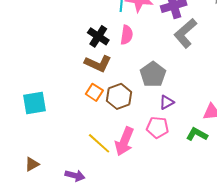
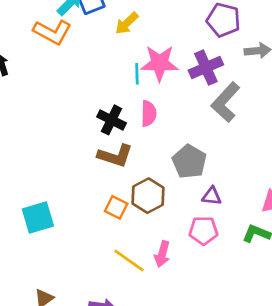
orange square: (94, 92) -> (116, 207), moved
purple triangle: (167, 102) -> (212, 196), turned 42
pink arrow: (124, 141) -> (162, 254), size x0.7

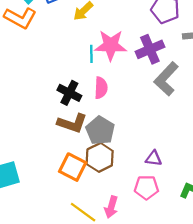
gray pentagon: (189, 162) -> (100, 130), moved
orange square: (116, 207) -> (73, 167), size x1.4

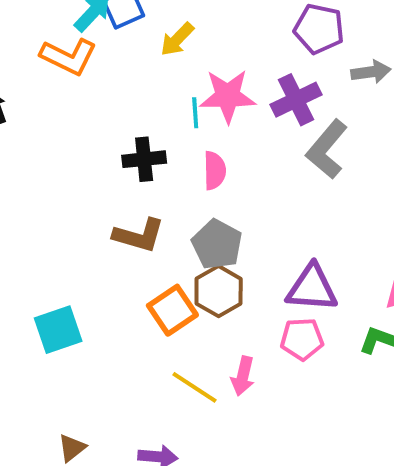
black cross: (69, 93) -> (144, 159), moved, turned -30
brown L-shape: (72, 123) -> (139, 235), moved
purple triangle: (154, 158) -> (312, 288), size x1.8
orange square: (73, 167) -> (172, 310), turned 32

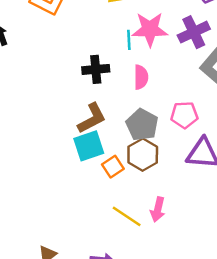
brown L-shape: (139, 235) -> (92, 118), turned -44
orange square: (172, 310) -> (113, 167), size x0.7
cyan square: (58, 330) -> (89, 146), moved
pink pentagon: (302, 339) -> (184, 115), moved

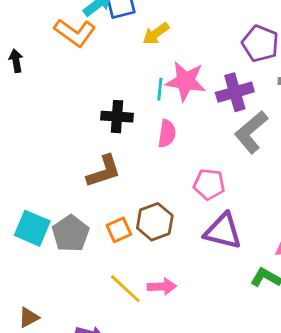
gray pentagon: (142, 125) -> (71, 233), moved
cyan square: (89, 146) -> (32, 228), moved, turned 32
pink arrow: (158, 209) -> (162, 286), turned -115

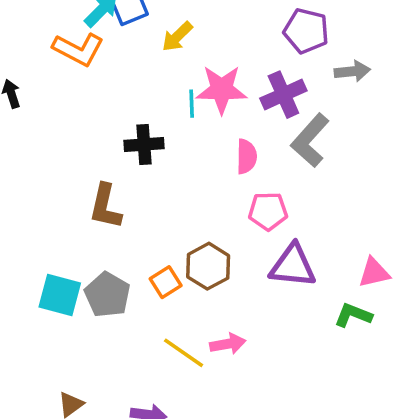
pink semicircle: (167, 134) -> (247, 156), moved
brown L-shape: (104, 171) -> (105, 206), moved, turned 129

